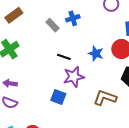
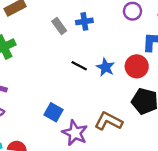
black line: (64, 57) -> (79, 66), moved
purple star: (74, 77) -> (75, 133), moved, turned 30

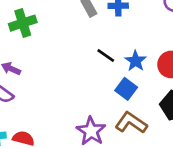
blue square: (53, 112) -> (126, 89), moved

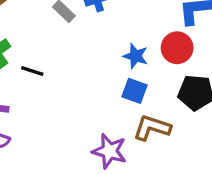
black line: (106, 55) -> (32, 71), moved

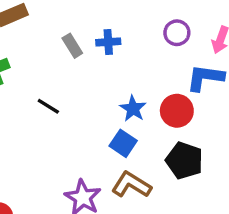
black line: (32, 71) -> (48, 106), moved

